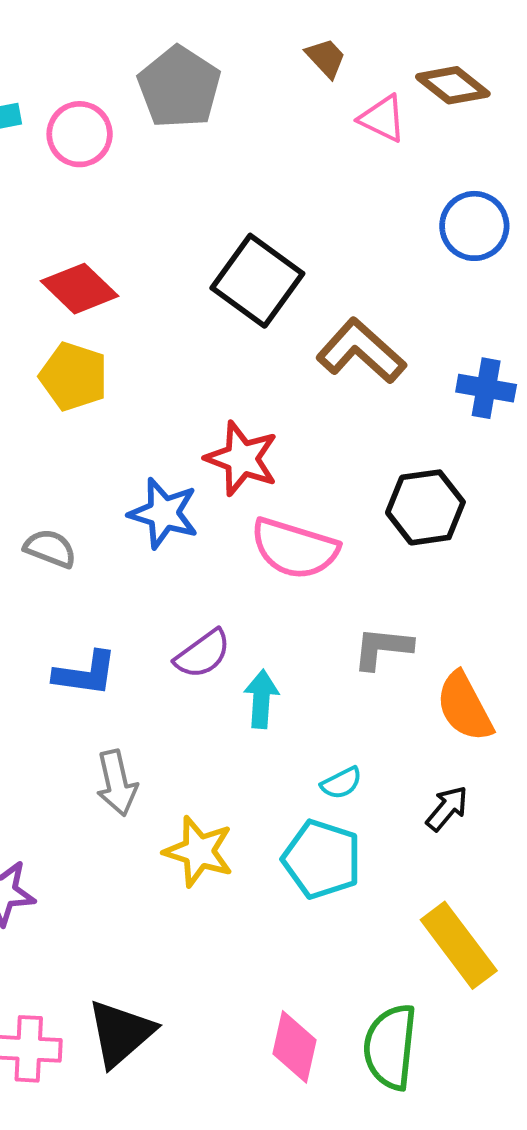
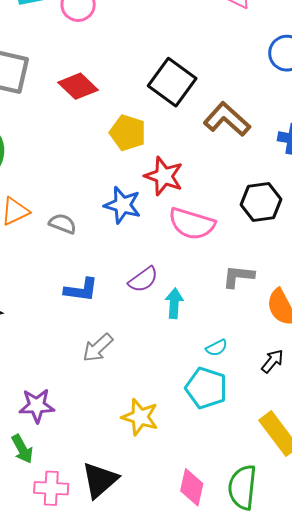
yellow pentagon: (74, 376) -> (128, 133), moved
gray arrow: (117, 783) -> (98, 348), turned 60
yellow star: (199, 851) -> (140, 417), moved

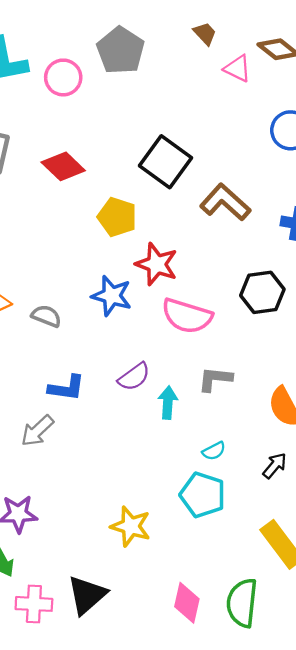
gray L-shape: (238, 276) -> (215, 379), moved
gray arrow: (98, 348) -> (37, 431), moved

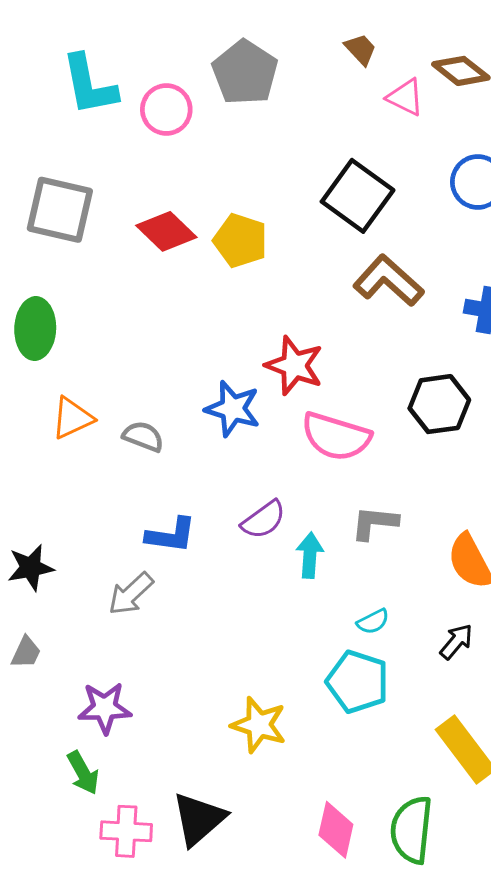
black square: (166, 162) -> (358, 196), moved
yellow pentagon: (117, 217) -> (240, 241), moved

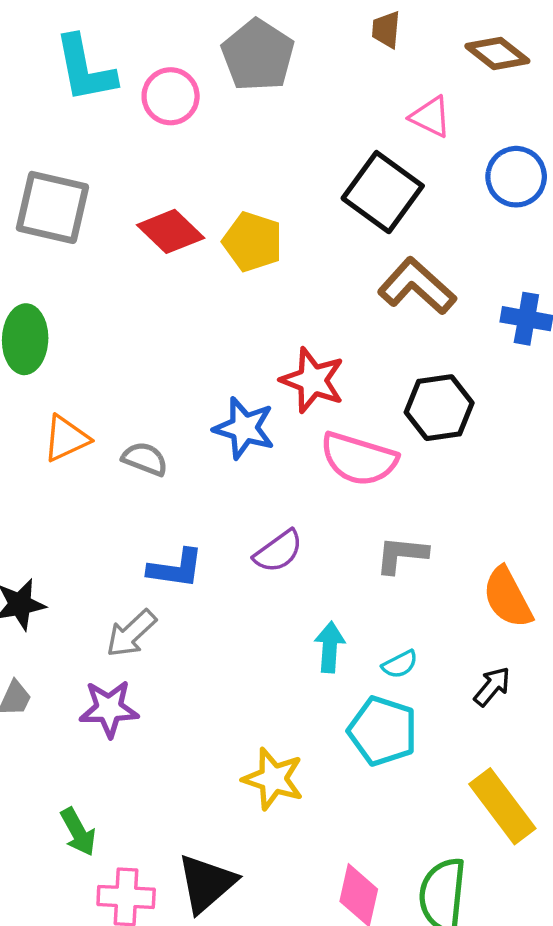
brown trapezoid: (361, 49) -> (386, 30), turned -132
pink triangle: (405, 97) -> (431, 117), moved
black hexagon: (439, 404) -> (439, 408), moved
cyan arrow: (310, 555) -> (330, 647), moved
purple star: (105, 708) -> (109, 709), moved

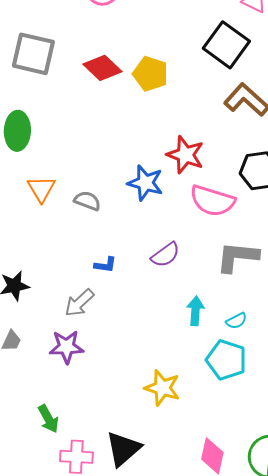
orange triangle: (66, 438) -> (41, 189), turned -36
gray L-shape: (401, 555) -> (237, 257), size x1.4
blue L-shape: (176, 568) -> (105, 265), size x0.7

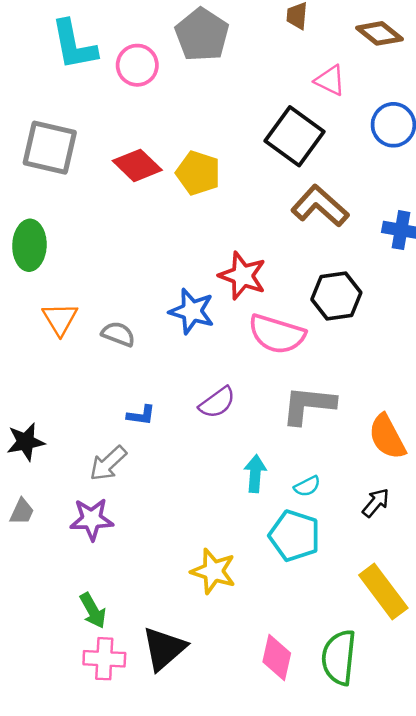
green arrow: (48, 419) -> (93, 611), moved

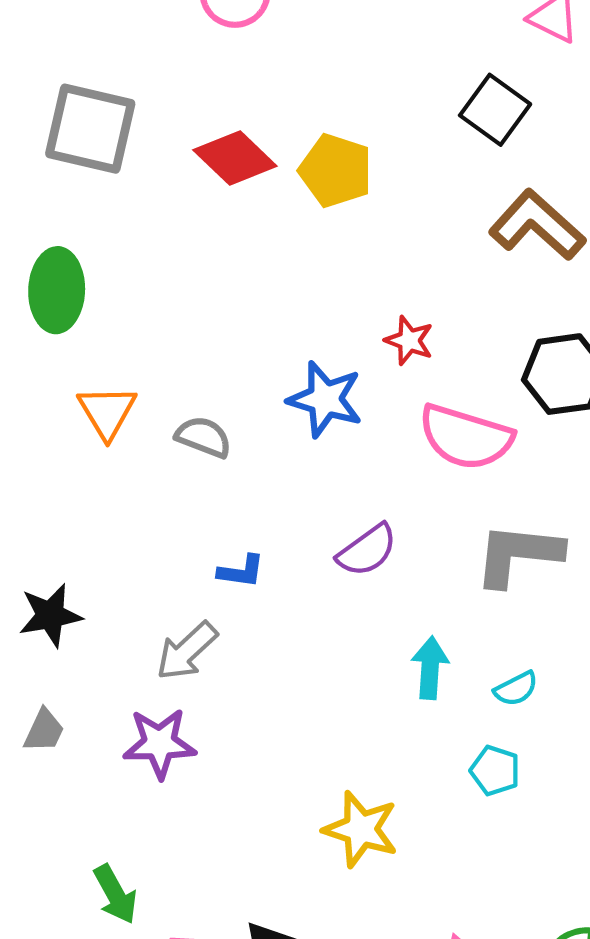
black square: (295, 136) -> (495, 110), size x0.7
red star: (243, 276) -> (409, 341), size x0.6
cyan pentagon: (295, 536) -> (495, 771), size x0.6
green arrow: (93, 611) -> (115, 894), moved

